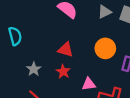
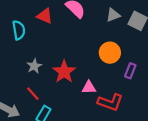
red triangle: (66, 50) -> (45, 16), moved
red star: (63, 72) -> (64, 72), size x1.5

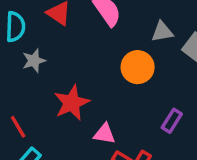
orange circle: (110, 53) -> (138, 67), moved
gray star: (34, 66) -> (34, 61), moved

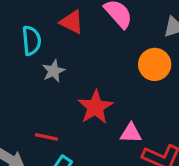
red line: (18, 127) -> (46, 137), turned -40

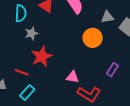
red star: (95, 107) -> (42, 56), moved

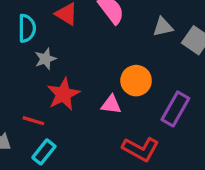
orange circle: (93, 38) -> (136, 81), moved
purple rectangle: (112, 70) -> (175, 109), size x1.5
pink triangle: (73, 77) -> (111, 105), moved

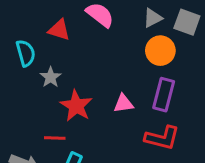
orange circle: (136, 81) -> (160, 51), moved
purple rectangle: (175, 109) -> (164, 95), moved

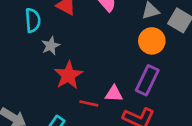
pink triangle: (123, 104) -> (114, 94), moved
red line: (55, 138) -> (89, 103), moved

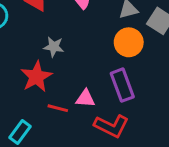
gray star: (51, 46) -> (54, 47), moved, turned 30
purple rectangle: (147, 80) -> (122, 85), turned -48

